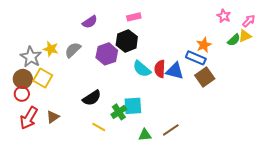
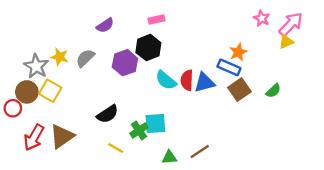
pink arrow: (249, 21) -> (291, 24), size x1.6
green semicircle: (234, 40) -> (273, 91), moved
blue triangle: (175, 71) -> (204, 83), turned -30
red circle: (22, 94) -> (13, 108), moved
brown triangle: (53, 117) -> (62, 136), size x1.6

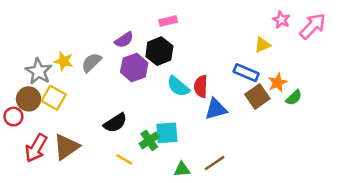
purple semicircle: (105, 25) -> (124, 40), moved
yellow triangle: (286, 42) -> (262, 45), moved
orange star: (238, 52) -> (277, 83), moved
blue triangle: (204, 83) -> (216, 109), moved

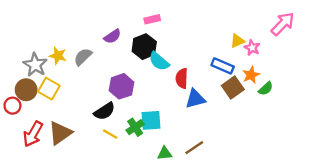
pink star: (281, 20) -> (252, 48), moved
purple hexagon: (134, 68) -> (122, 86), moved
cyan semicircle: (178, 86) -> (159, 61), moved
yellow line: (124, 159) -> (110, 134), moved

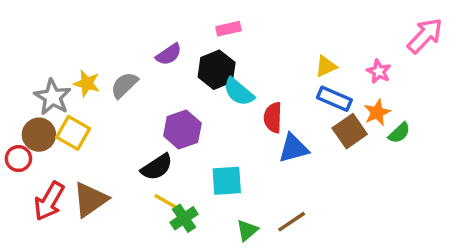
yellow triangle: (237, 41) -> (326, 66), moved
green cross: (135, 127) -> (184, 218), moved
green triangle: (165, 153) -> (247, 230), turned -35

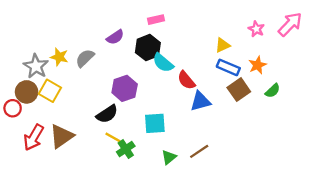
pink star: (379, 71) -> (256, 29), moved
orange star: (377, 112) -> (257, 65), moved
red semicircle: (273, 118) -> (186, 80), turned -42

